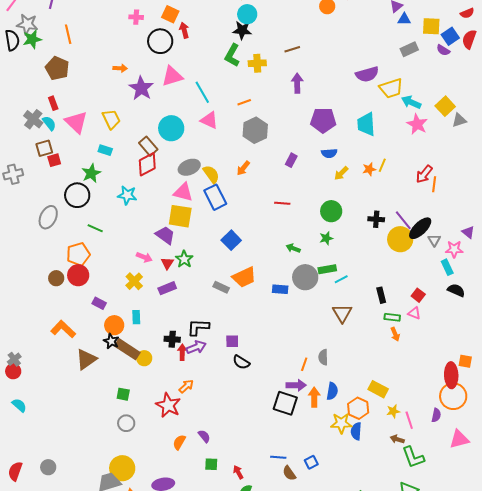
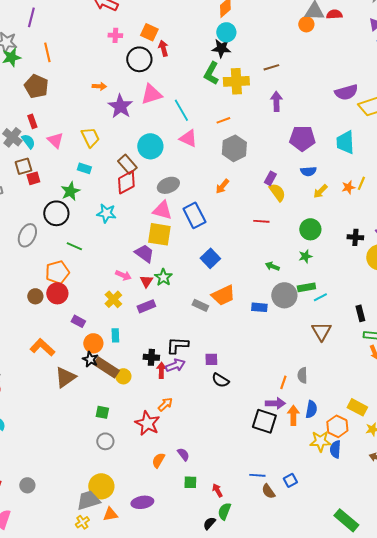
yellow cross: (257, 63) -> (236, 81), size x1.4
pink triangle: (76, 122) -> (55, 140), size x0.7
yellow semicircle: (211, 174) -> (277, 192), moved

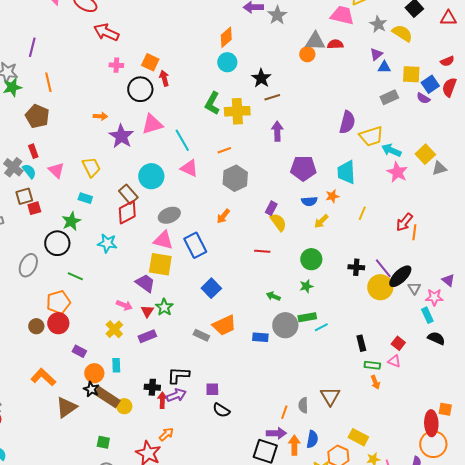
black star: (221, 48) -> (261, 78), moved, turned 30
purple semicircle: (346, 92) -> (347, 122), turned -60
orange star: (348, 187) -> (332, 196), moved
brown triangle: (321, 331) -> (330, 396), moved

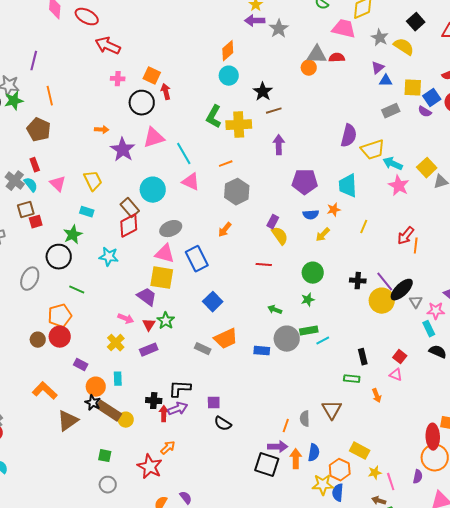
green rectangle: (372, 365) -> (352, 379), moved

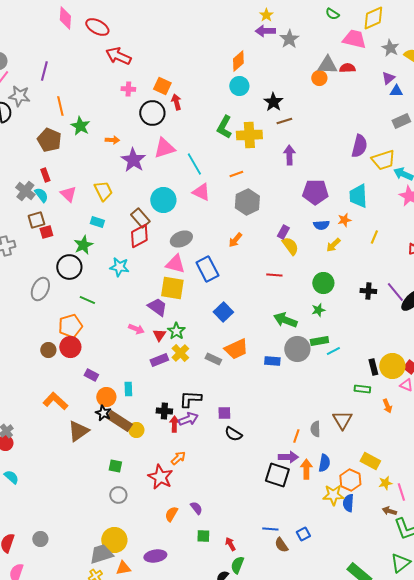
green star: (14, 101) -> (80, 126), moved, turned -30
yellow circle: (382, 301) -> (392, 366), moved
green arrow: (275, 310) -> (285, 320), size x1.6
yellow cross: (116, 343) -> (180, 353), moved

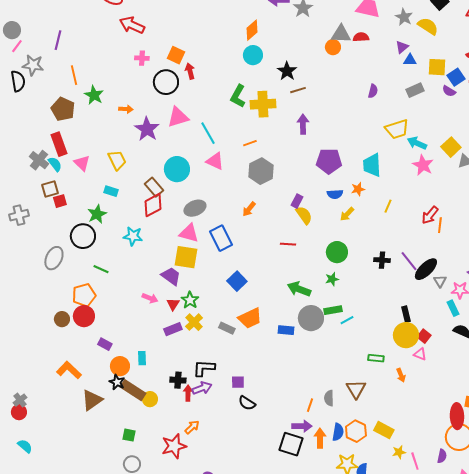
purple semicircle: (359, 146) -> (373, 91), moved, size x0.6
red rectangle: (45, 175) -> (59, 144), size x1.6
black rectangle: (373, 367) -> (406, 314), moved
red star: (160, 477) -> (174, 446), turned 30
orange hexagon: (350, 480) -> (356, 431), moved

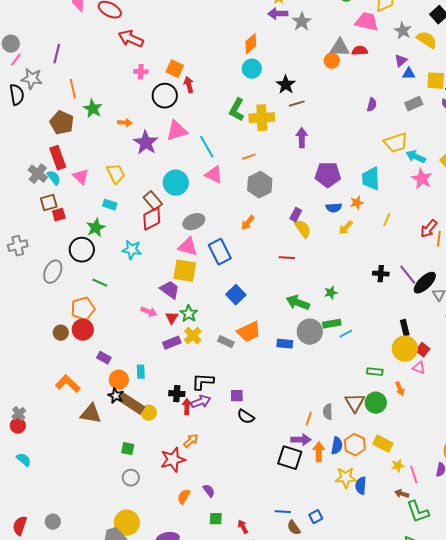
gray cross: (19, 215) -> (18, 246), moved
green circle: (337, 252) -> (376, 403), moved
brown triangle: (92, 400) -> (91, 414), turned 45

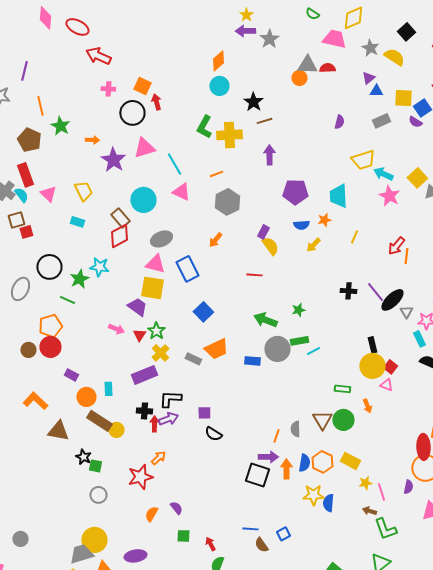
green star: (96, 228) -> (79, 279), moved
purple rectangle: (172, 343) -> (144, 375), moved, size x1.4
black star: (116, 396) -> (83, 457), moved

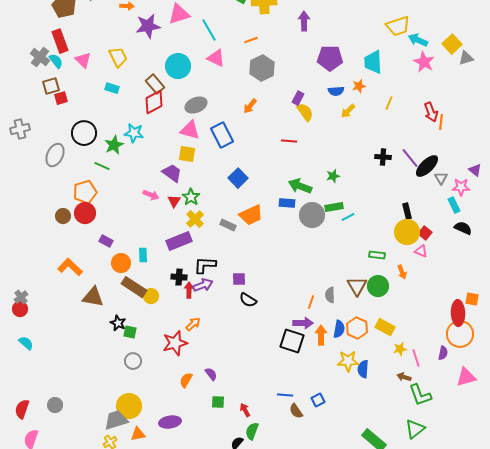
purple star: (113, 160) -> (148, 26), turned 30
red arrow: (396, 246) -> (431, 112), turned -60
yellow square: (152, 288) -> (187, 154), size x0.7
blue rectangle: (252, 361) -> (287, 203), moved

